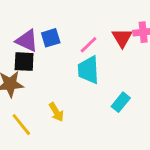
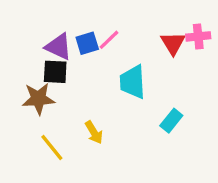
pink line: (88, 45) -> (109, 40), moved

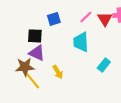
pink line: (109, 40) -> (86, 17), moved
purple triangle: (59, 47) -> (37, 53), moved
brown star: (38, 99) -> (25, 67), moved

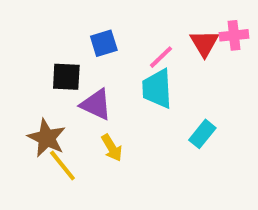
pink line: (86, 17) -> (161, 57), moved
purple triangle: (37, 53) -> (96, 104), moved
brown star: (25, 67) -> (47, 138), turned 30

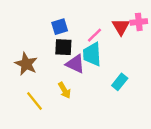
black square: (66, 77) -> (63, 47), moved
purple triangle: (96, 104) -> (75, 64), moved
brown star: (47, 138) -> (26, 64), moved

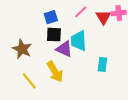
pink line: (94, 35) -> (81, 12), moved
cyan rectangle: (120, 82) -> (102, 64), turned -32
yellow arrow: (64, 90) -> (55, 72), size x1.5

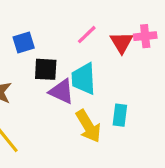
blue square: (51, 17) -> (24, 42), moved
yellow arrow: (55, 72) -> (88, 126), moved

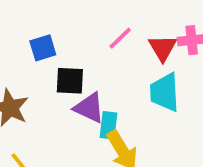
cyan trapezoid: (84, 79) -> (165, 92), moved
cyan rectangle: (120, 115) -> (109, 125), moved

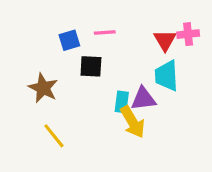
pink line: (120, 38) -> (105, 33), moved, turned 40
purple triangle: (89, 108) -> (143, 99), moved, turned -32

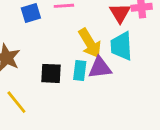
black square: (91, 66) -> (51, 73), moved
yellow arrow: (133, 122) -> (90, 43), moved

